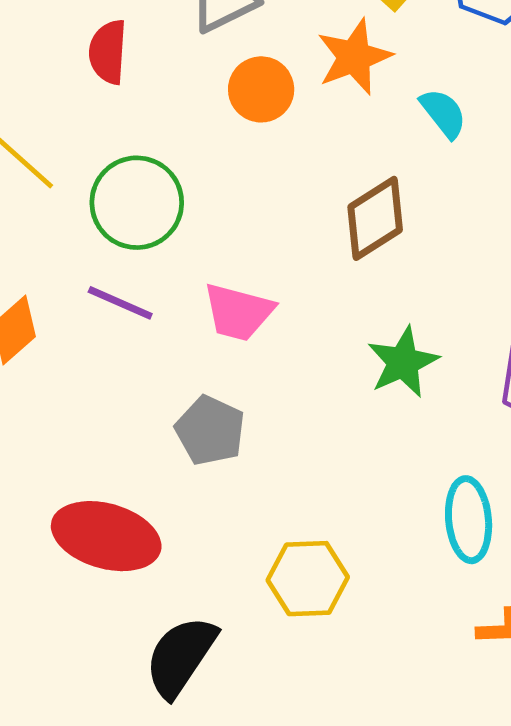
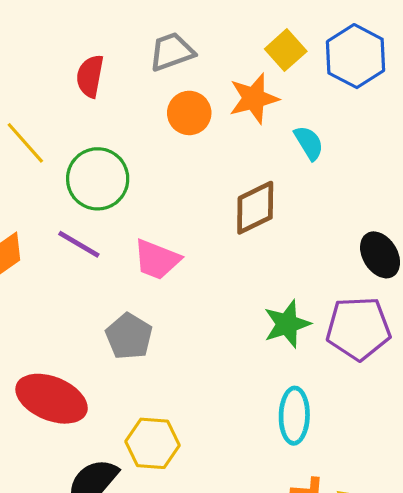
green star: (403, 362) -> (287, 324), moved
yellow hexagon: (308, 579) -> (153, 443), moved

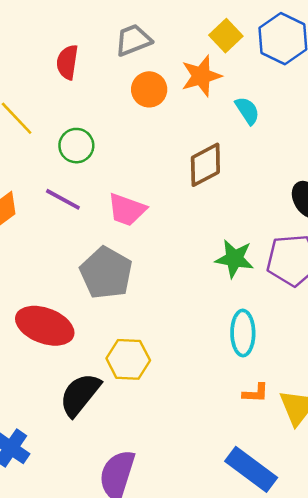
green circle: (98, 179) -> (76, 146), size x0.7
green star: (287, 324) -> (234, 259), turned 30
gray pentagon: (129, 336) -> (106, 273), size x1.4

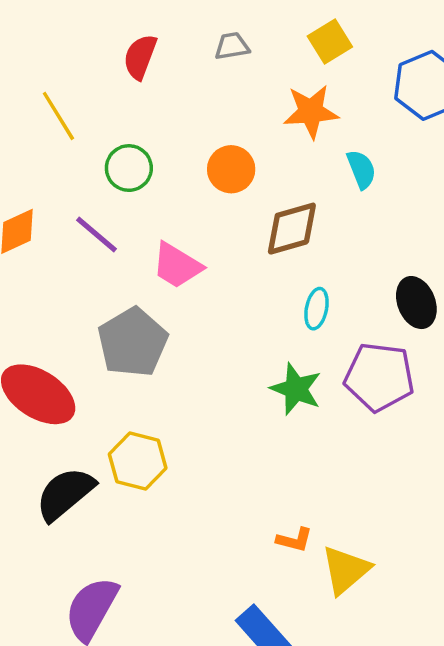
yellow square: (226, 36) -> (330, 41), moved
gray trapezoid: (133, 40) -> (232, 46), size x0.7
orange circle: (149, 89) -> (231, 169), moved
green star: (234, 259) -> (296, 389), moved
cyan ellipse: (243, 333) -> (316, 309), moved, size x0.7

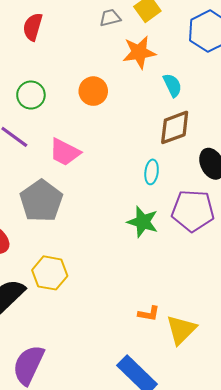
gray trapezoid: (232, 46) -> (110, 18), moved
brown diamond: (292, 229) -> (175, 127), moved

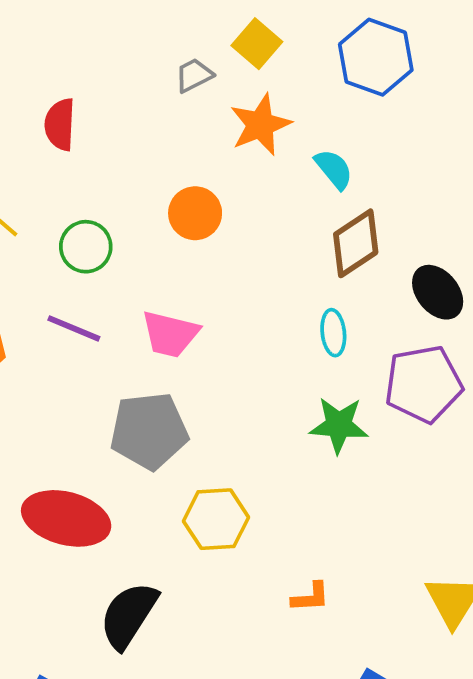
gray pentagon: (41, 201) -> (149, 431), turned -30
yellow hexagon: (50, 273) -> (216, 519), moved
orange L-shape: (149, 314) -> (310, 597), moved

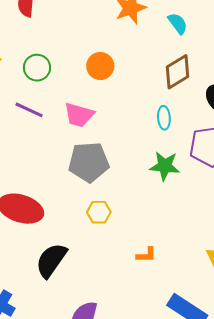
cyan semicircle: (334, 169) -> (178, 23), moved
orange circle: (195, 213) -> (100, 66), moved
gray pentagon: (149, 431) -> (89, 162), moved
yellow hexagon: (216, 519) -> (99, 212), size x0.7

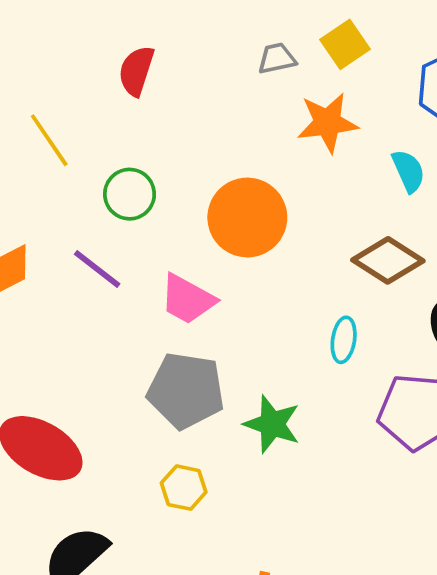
orange circle: (100, 66) -> (247, 218), size x1.5
brown diamond: (178, 72) -> (388, 260), turned 51
green star: (165, 166) -> (272, 424), moved

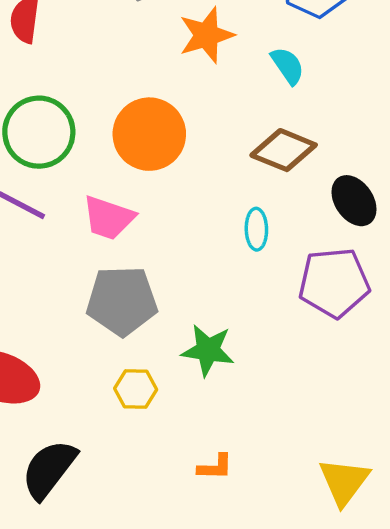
green circle: (130, 194) -> (39, 132), size x1.5
green star: (272, 424) -> (208, 350), moved

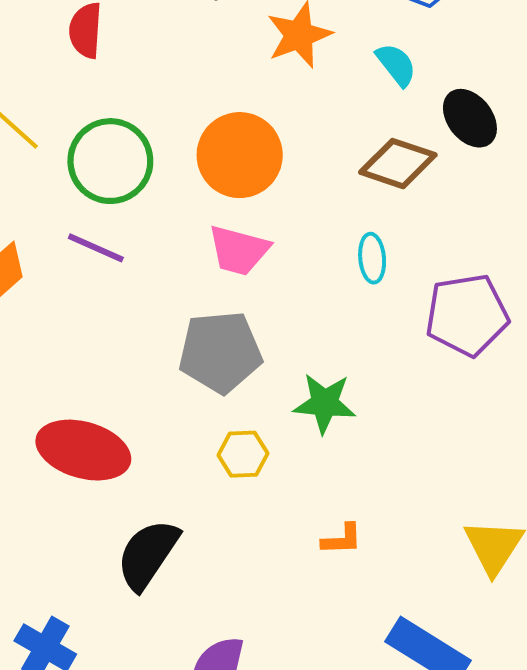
black ellipse: (354, 201) -> (470, 118), moved
pink trapezoid: (108, 218) -> (239, 250), moved

